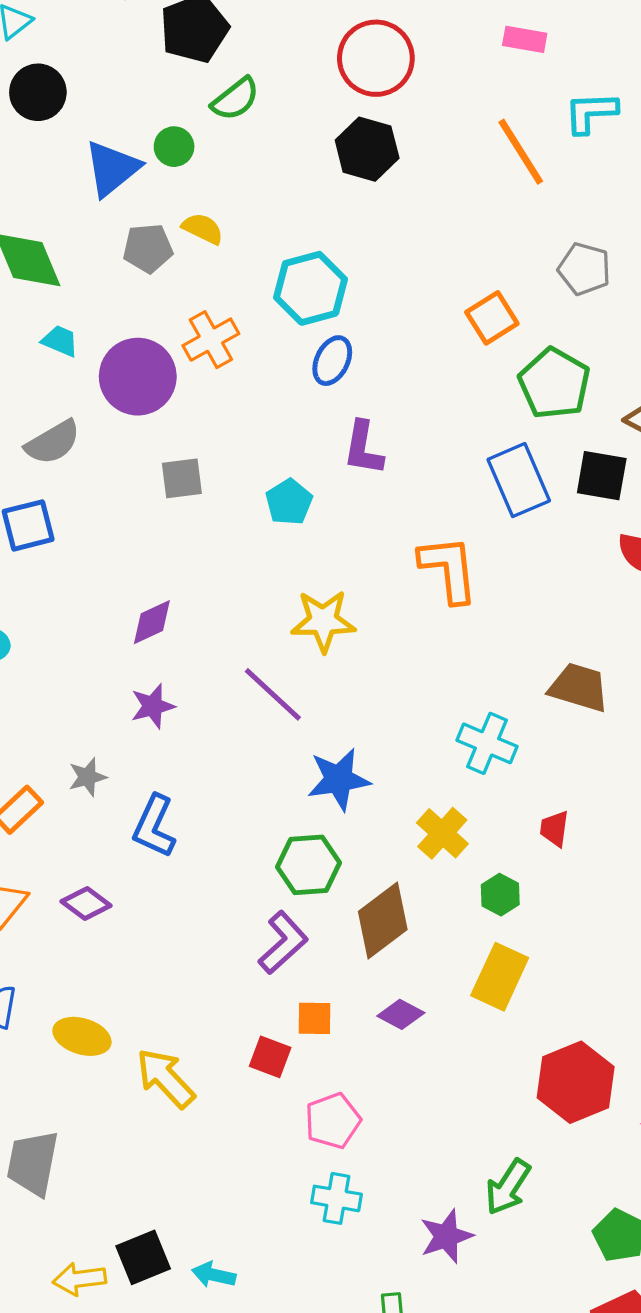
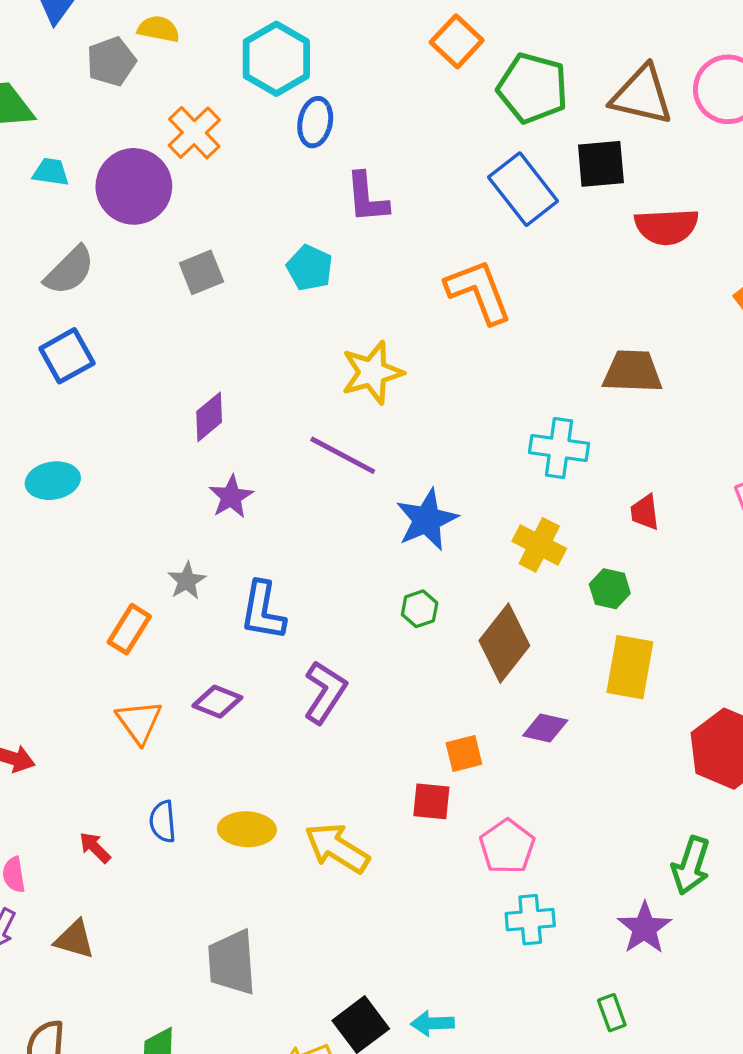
green hexagon: (308, 865) -> (420, 609), size x0.6
purple L-shape: (283, 943) -> (325, 692), moved

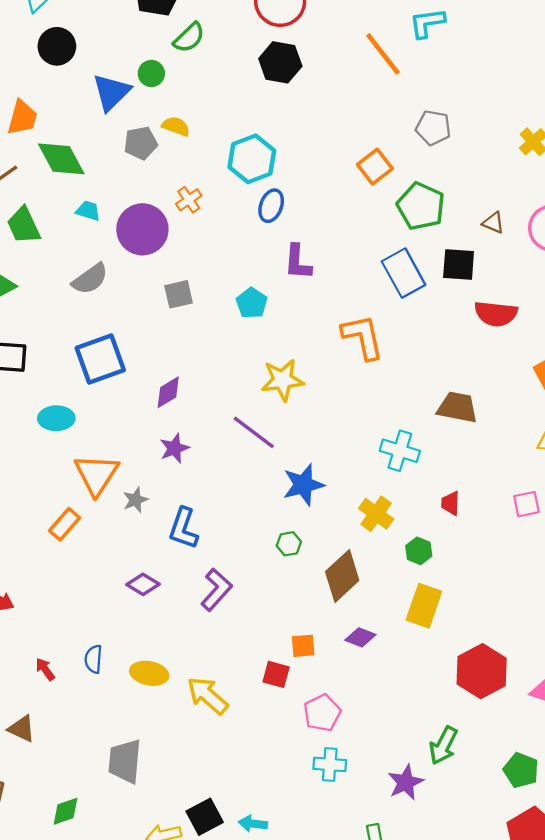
brown triangle: (642, 95) -> (493, 223), size x0.5
orange cross: (194, 133) -> (189, 200), size x0.7
blue square: (67, 356) -> (100, 359), moved, size x1.4
orange rectangle: (129, 629) -> (65, 524), moved
orange triangle: (139, 722) -> (97, 474), moved, size x1.4

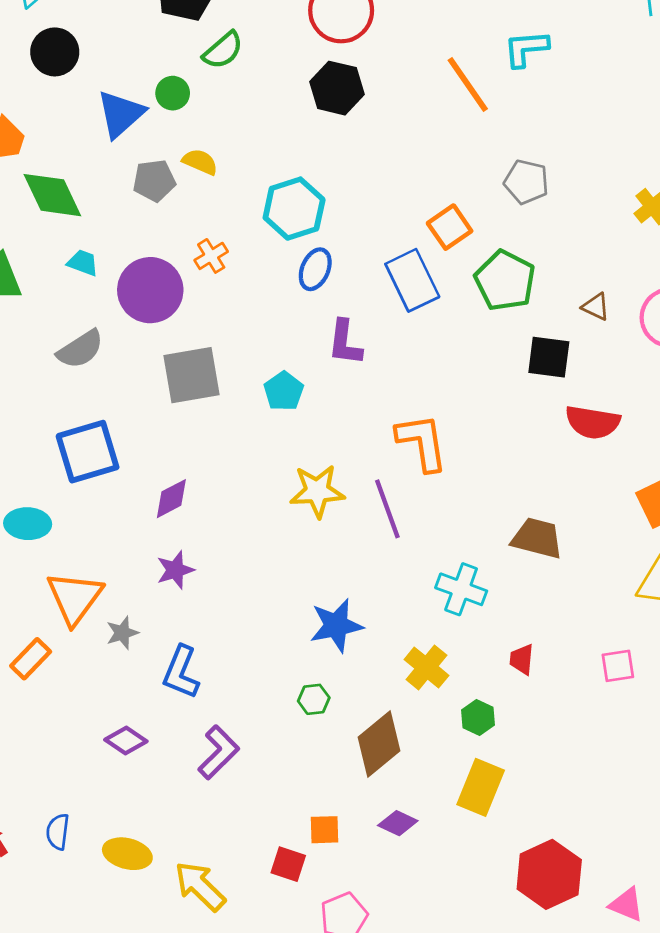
blue rectangle: (404, 273) -> (412, 280), moved
gray square: (179, 294) -> (192, 375), size x1.6
purple line: (254, 432) -> (387, 509), moved, turned 30

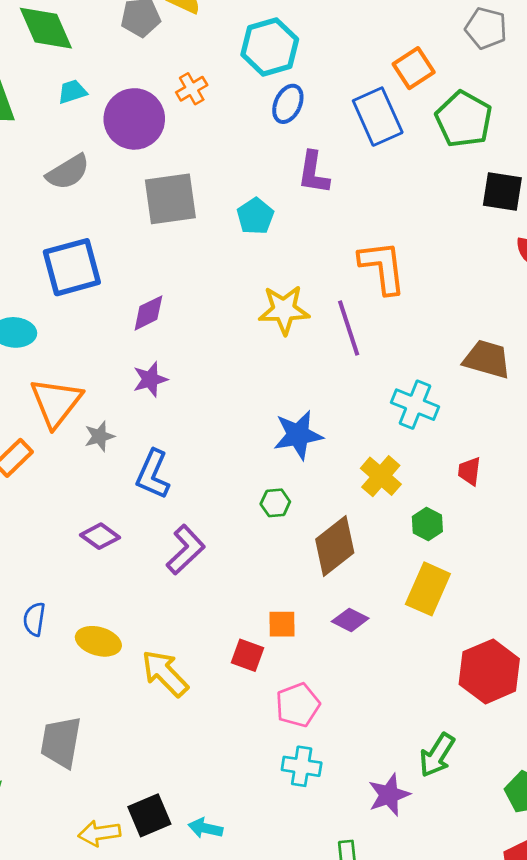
cyan trapezoid: (83, 263) -> (72, 92), turned -40

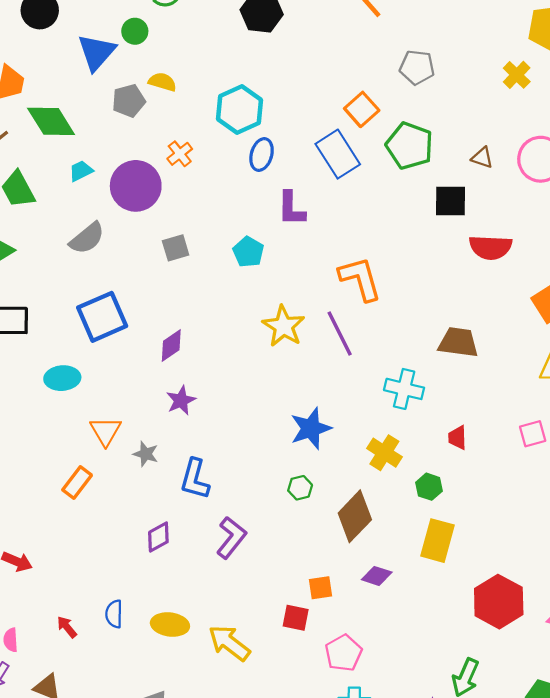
gray square: (170, 199) -> (176, 248), size x0.6
yellow star: (284, 310) -> (284, 326), turned -30
orange triangle: (56, 402) -> (106, 431), size x0.7
gray star: (99, 436) -> (146, 454), turned -30
purple diamond: (100, 536) -> (158, 537), turned -56

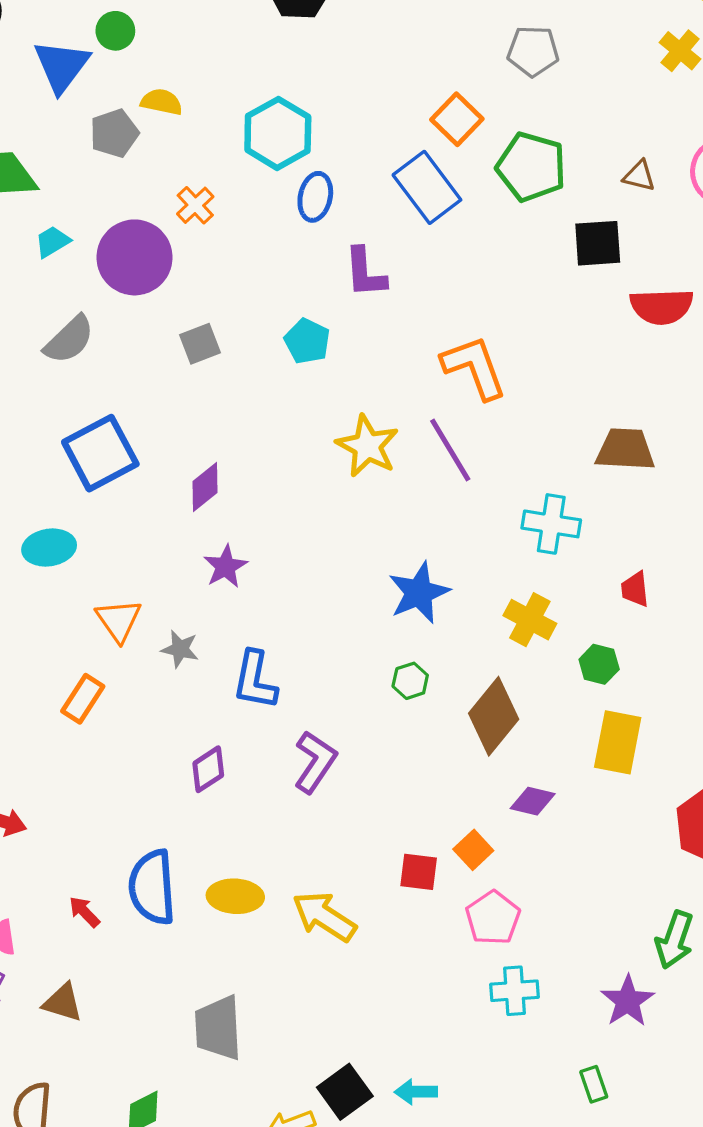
orange square: (321, 588) -> (473, 850), moved, turned -30
blue semicircle: (114, 614) -> (152, 887), size x1.8

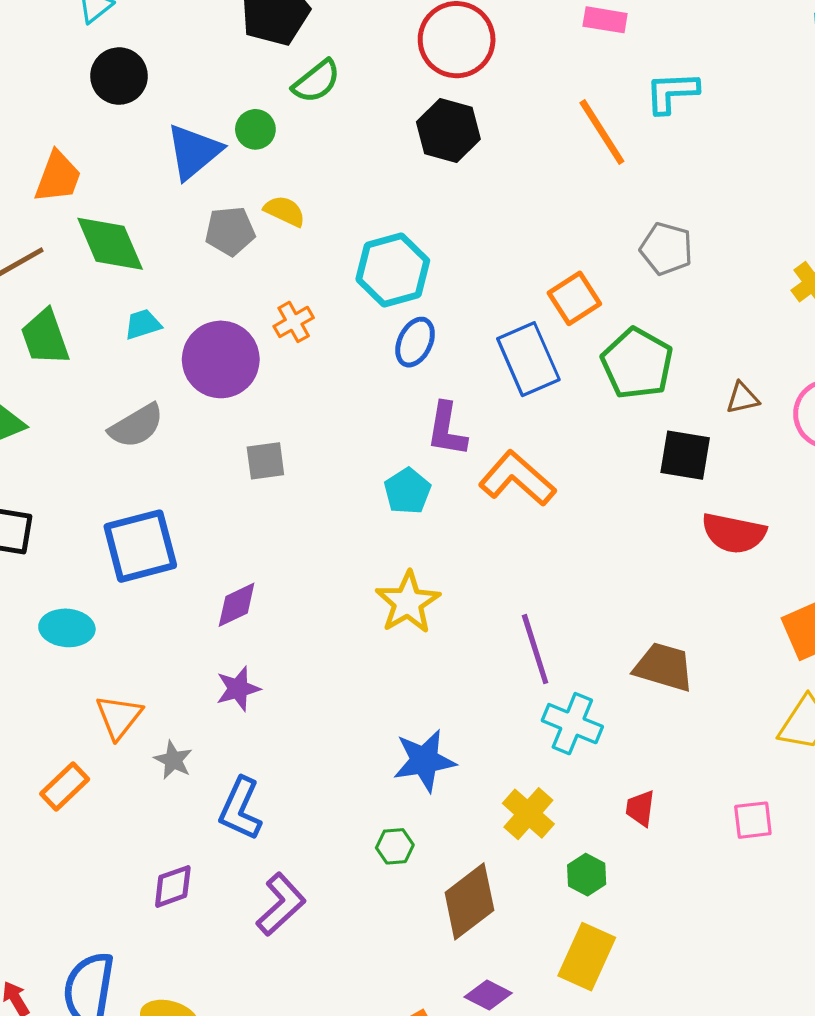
brown triangle: (639, 176) -> (742, 398), turned -40
cyan pentagon: (307, 341) -> (407, 491), moved
orange L-shape: (474, 367) -> (517, 479), moved, turned -42
purple line: (450, 450) -> (535, 649), moved

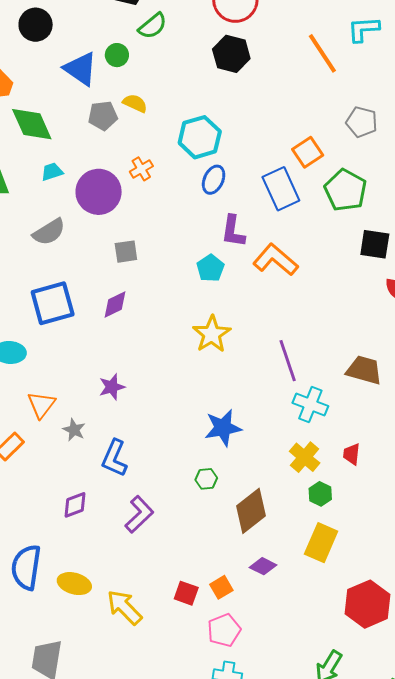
blue triangle: (194, 152) -> (80, 69), turned -45
purple diamond: (237, 605) -> (115, 304), moved
yellow cross: (528, 814) -> (305, 457), moved

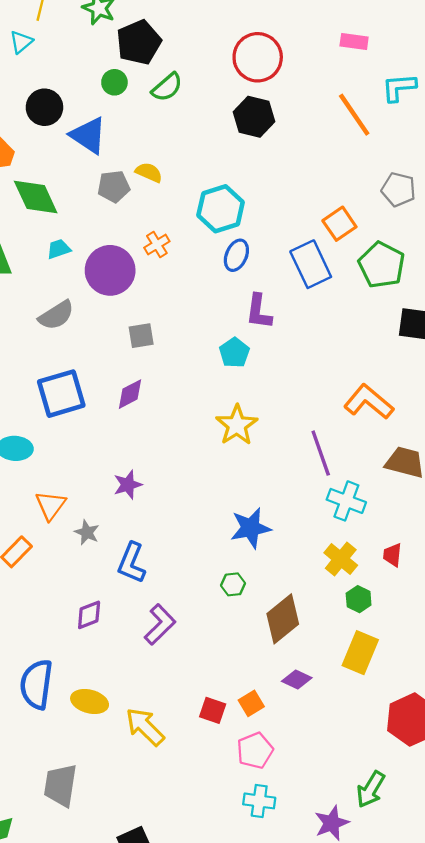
black circle: (36, 25) -> (44, 107), moved
green circle: (117, 55) -> (114, 82), moved
orange L-shape: (275, 260) -> (369, 402), moved

